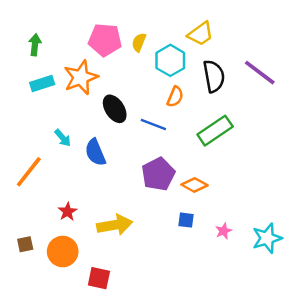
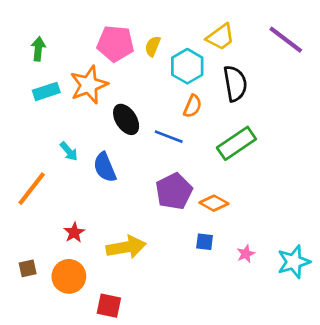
purple line: (260, 73) -> (286, 40), moved

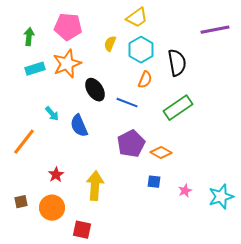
yellow trapezoid: (221, 37) -> (137, 18), moved
purple line: (286, 40) -> (215, 30), turned -48
pink pentagon: (115, 44) -> (68, 27), moved
yellow semicircle: (153, 46) -> (110, 44), moved
yellow arrow: (126, 247) -> (95, 186), turned -76

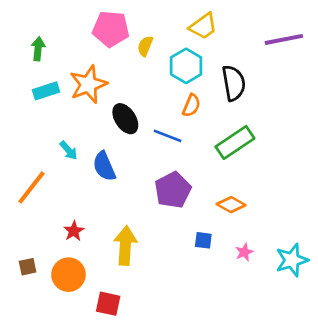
yellow trapezoid: (137, 18) -> (203, 26), moved
pink pentagon: (68, 27) -> (111, 29), moved
yellow semicircle: (110, 44) -> (145, 46), moved
orange diamond: (161, 153) -> (231, 205), moved

